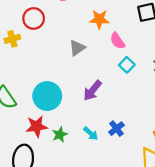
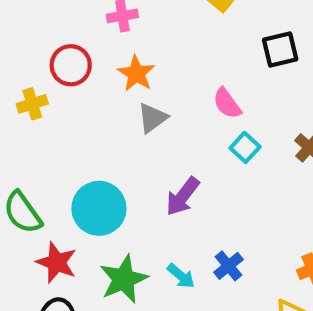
orange star: (99, 19) -> (136, 74), moved, turned 30
red star: (37, 126) -> (57, 263), moved, turned 30
green star: (60, 135) -> (124, 279), size x1.6

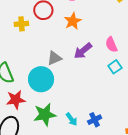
gray triangle: (152, 118) -> (54, 58), moved
purple arrow: (183, 196) -> (83, 51), moved
red star: (57, 263) -> (16, 100), turned 30

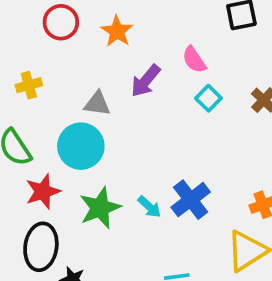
yellow cross: (21, 24) -> (29, 85), moved
gray triangle: (54, 58) -> (97, 104), turned 42
blue cross: (95, 120) -> (191, 200), size x1.5

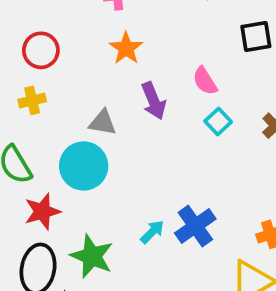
red circle: (61, 22) -> (41, 50), moved
purple arrow: (146, 81) -> (154, 101), turned -64
cyan arrow: (149, 207) -> (152, 232), turned -90
green star: (100, 208) -> (92, 256), moved, turned -30

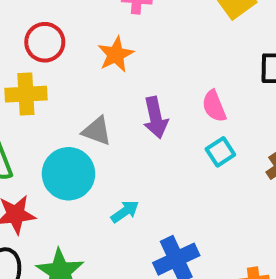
orange star: (126, 48) -> (116, 54), moved
yellow cross: (32, 100) -> (26, 94), size x1.4
cyan arrow: (152, 232) -> (125, 212), moved

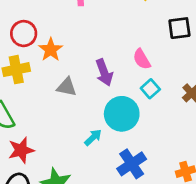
orange star: (116, 54) -> (51, 50), moved
cyan circle: (68, 174) -> (122, 114), moved

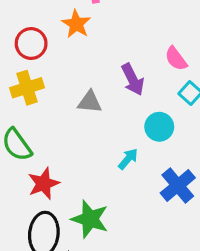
orange star: (51, 50) -> (76, 24), moved
cyan circle: (122, 114) -> (159, 127), size x0.7

